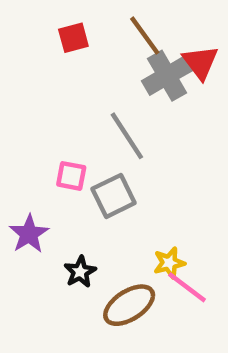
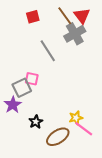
red triangle: (200, 62) -> (82, 16), moved
gray line: (127, 136) -> (48, 51), moved
gray square: (114, 196) -> (22, 88), moved

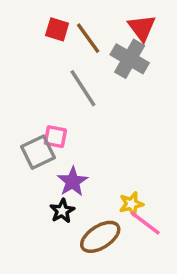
brown line: (65, 16) -> (88, 38), moved
red square: (33, 17) -> (57, 29), turned 32
gray cross: (75, 34) -> (130, 59), turned -30
purple star: (13, 105) -> (73, 182), moved

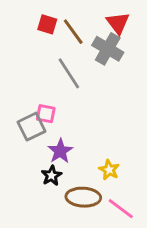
yellow star: (131, 204) -> (109, 170), turned -30
pink line: (145, 223) -> (121, 209), moved
brown ellipse: (100, 237) -> (83, 197), turned 36

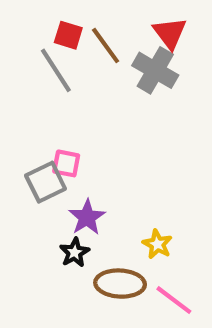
gray line: (69, 73) -> (56, 70), moved

